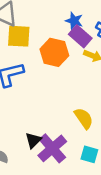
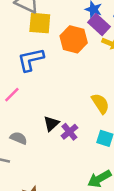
purple cross: (52, 148) -> (69, 132), size x0.6

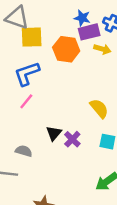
purple rectangle: (99, 24) -> (89, 32), turned -50
pink line: (12, 95) -> (26, 101), moved

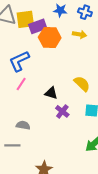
purple rectangle: (89, 32) -> (38, 26), moved
yellow square: (32, 37) -> (25, 19), moved
black triangle: (54, 133) -> (51, 93), moved, turned -48

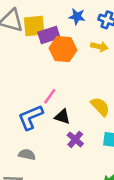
blue L-shape: (19, 61) -> (31, 117), moved
pink line: (21, 84) -> (50, 96), moved

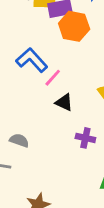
blue L-shape: (31, 117) -> (32, 60), moved, turned 64
purple cross: (75, 139) -> (85, 138), moved, turned -35

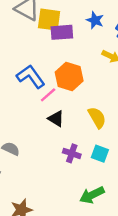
orange hexagon: (74, 26) -> (69, 76), moved

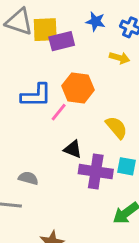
blue L-shape: (31, 77) -> (36, 95), turned 136
black triangle: (56, 119) -> (73, 149), moved
purple cross: (72, 153) -> (96, 172), size x1.6

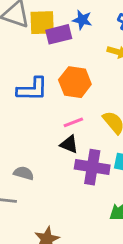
blue star: (96, 22) -> (82, 20), moved
pink line: (59, 112) -> (73, 122), moved, turned 30

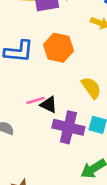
pink line: (73, 122) -> (36, 101), moved

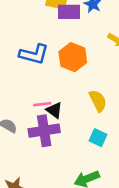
purple cross: (68, 127) -> (44, 131), moved, turned -32

